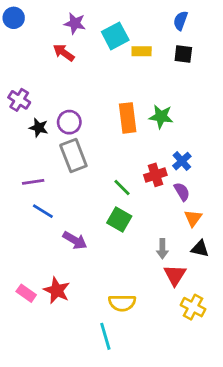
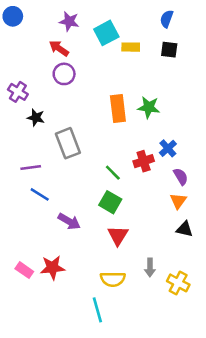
purple circle: (69, 122) -> (64, 74), moved
purple semicircle: (182, 192) -> (181, 177), moved
gray arrow: (162, 249) -> (150, 268), moved
red triangle: (175, 275) -> (118, 235), moved
red star: (57, 290) -> (53, 268), turned -30

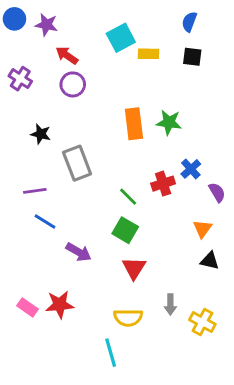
purple star: (69, 21) -> (46, 25), moved
purple cross: (18, 92) -> (20, 79), moved
purple semicircle: (181, 177) -> (217, 192), moved

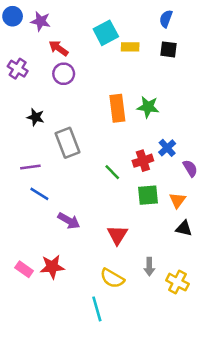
green square: (125, 230) -> (148, 195), moved, turned -35
yellow semicircle: (128, 318) -> (112, 278), turned 30

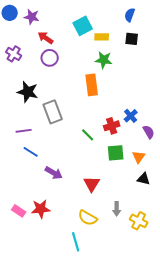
green star: (148, 107) -> (104, 60), moved
black star: (36, 117) -> (28, 92), size x1.5

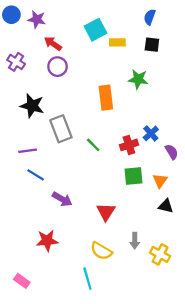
green star: (104, 60) -> (138, 79), moved
green line: (88, 135) -> (93, 145), moved
pink rectangle: (19, 211) -> (22, 281), moved

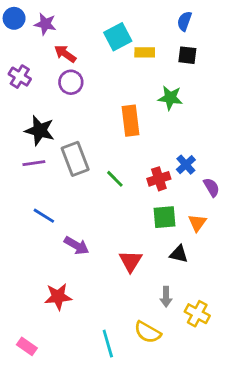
purple line: (28, 151) -> (34, 163), moved
black triangle: (166, 206) -> (179, 254), moved
yellow semicircle: (101, 251) -> (148, 332), moved

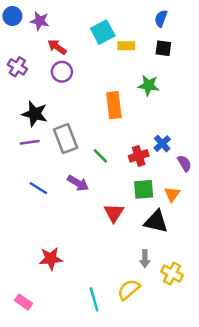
purple arrow: (77, 246) -> (78, 183), moved
black triangle: (179, 254) -> (156, 222), size x1.5
red triangle: (131, 261) -> (114, 213), moved
yellow semicircle: (148, 332) -> (129, 290), turned 110

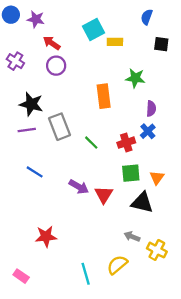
black square: (163, 48) -> (161, 44), moved
purple semicircle: (184, 163) -> (151, 109), moved, turned 35
purple arrow: (78, 183) -> (79, 187), moved
gray arrow: (145, 259) -> (132, 236), turned 112

